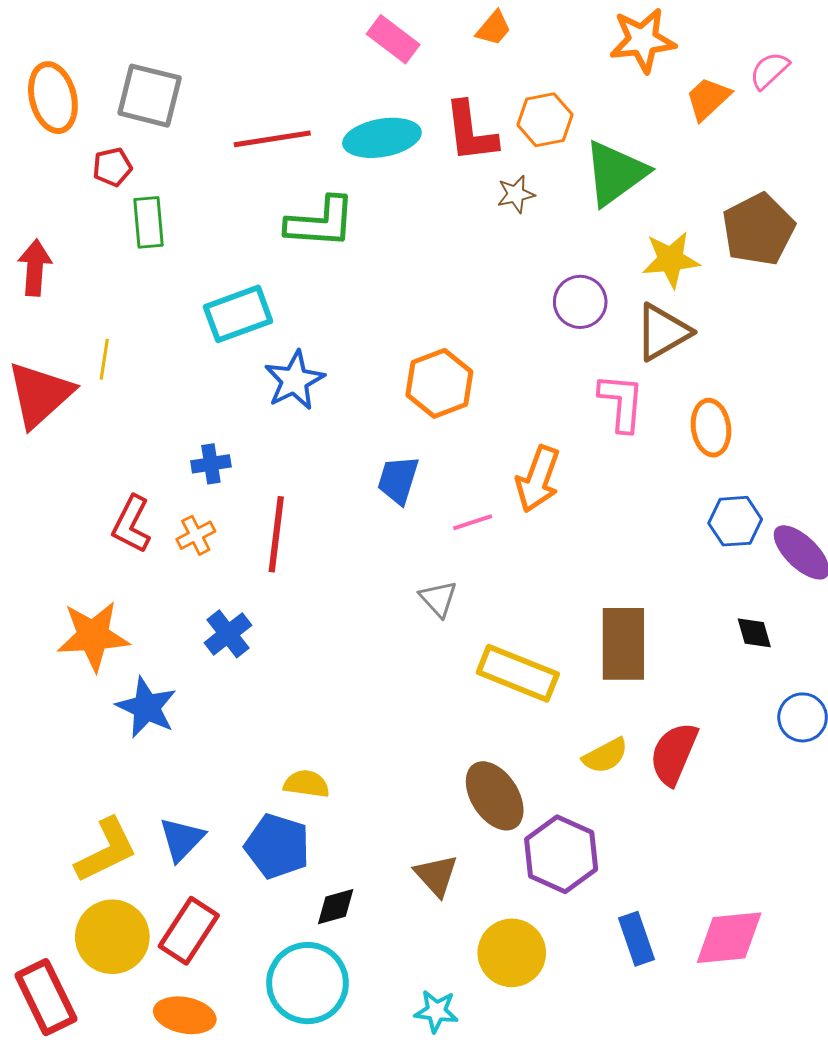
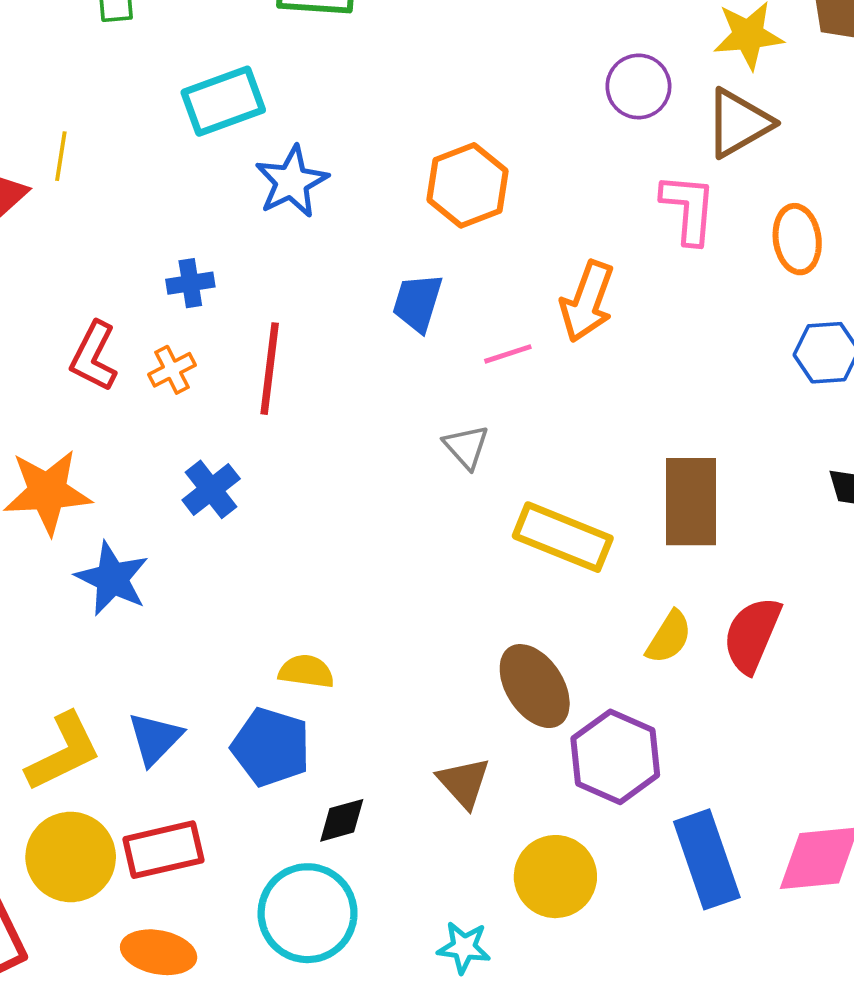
yellow semicircle: (605, 756) -> (669, 637), turned -30
red rectangle: (189, 931) -> (163, 850), turned 44
blue rectangle: (637, 939) -> (707, 859), size x1.5

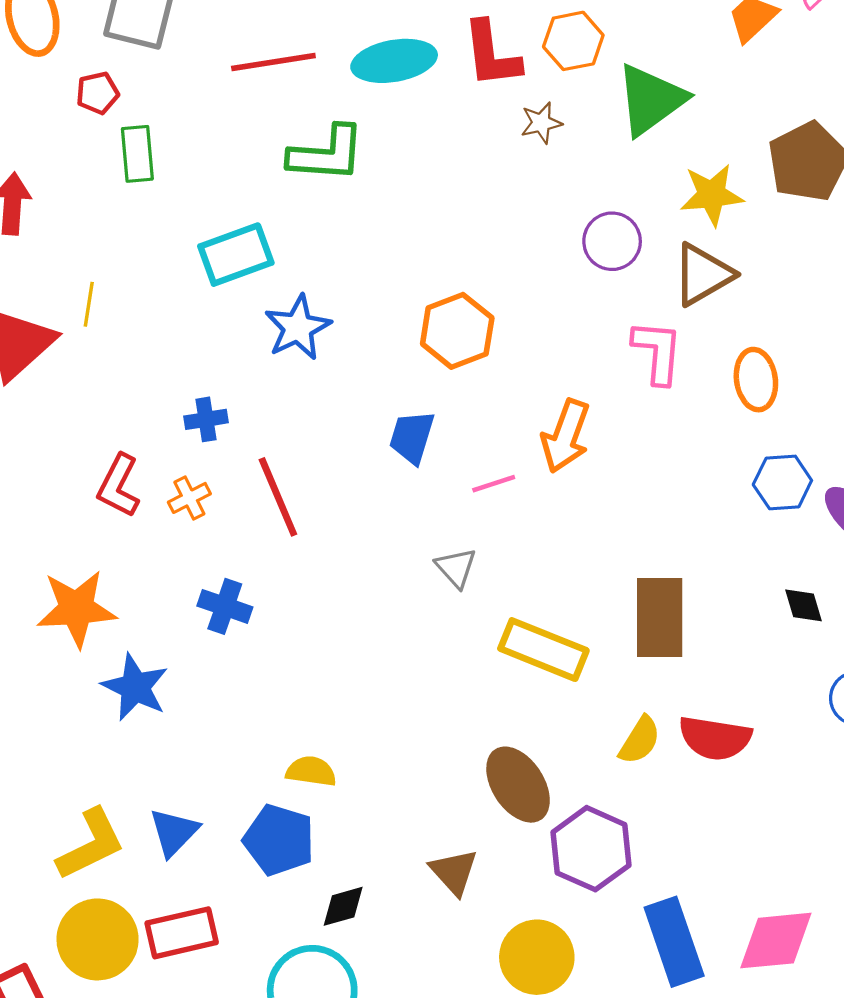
red line: (270, 369) -> (278, 497), turned -30
blue cross: (211, 489) -> (225, 606), turned -33
red semicircle: (752, 635) -> (715, 738), turned -104

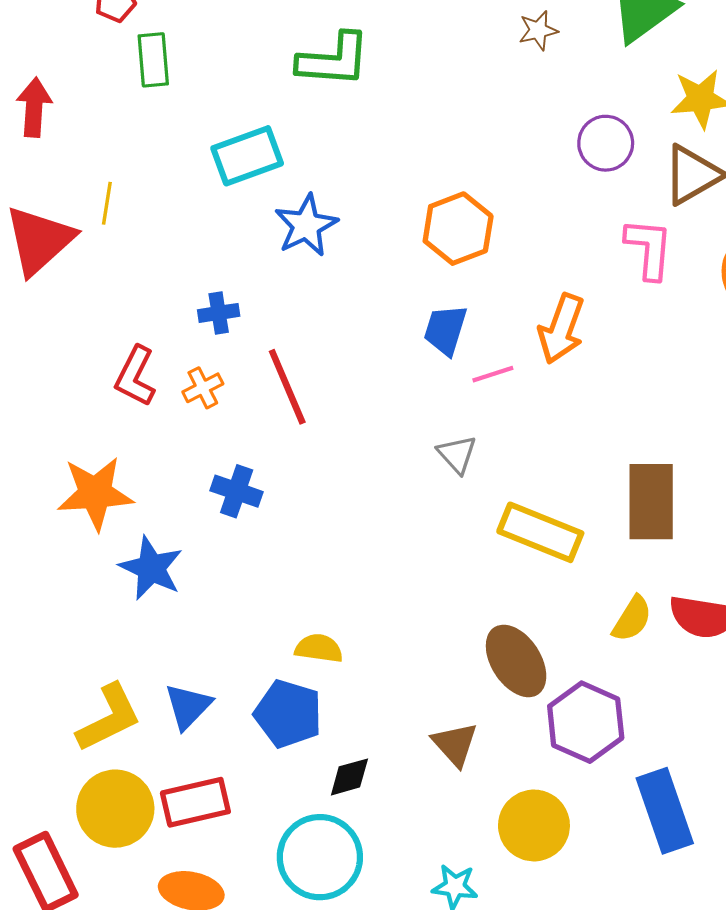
blue trapezoid: (412, 437) -> (445, 330), moved

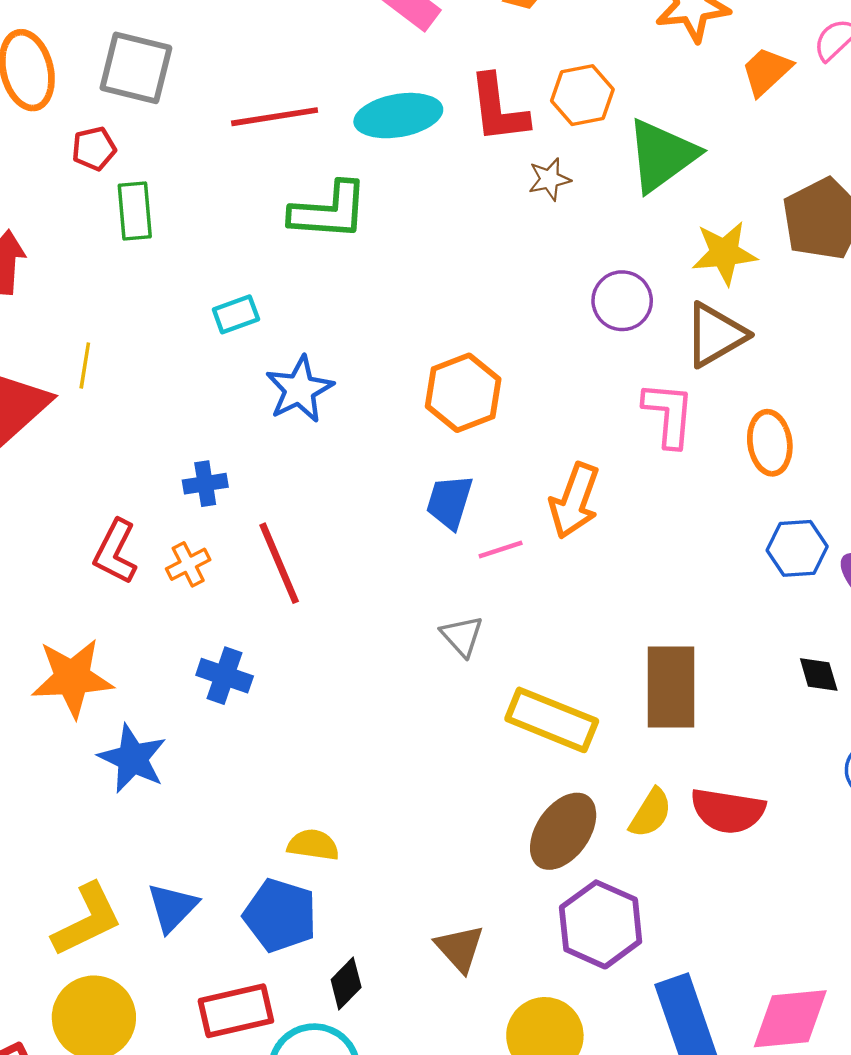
cyan rectangle: (247, 156) -> (236, 314), size x0.6
brown ellipse: (516, 661) -> (563, 831), moved, turned 68
black diamond: (349, 777) -> (346, 983), turned -30
red rectangle: (195, 802) -> (236, 1011), moved

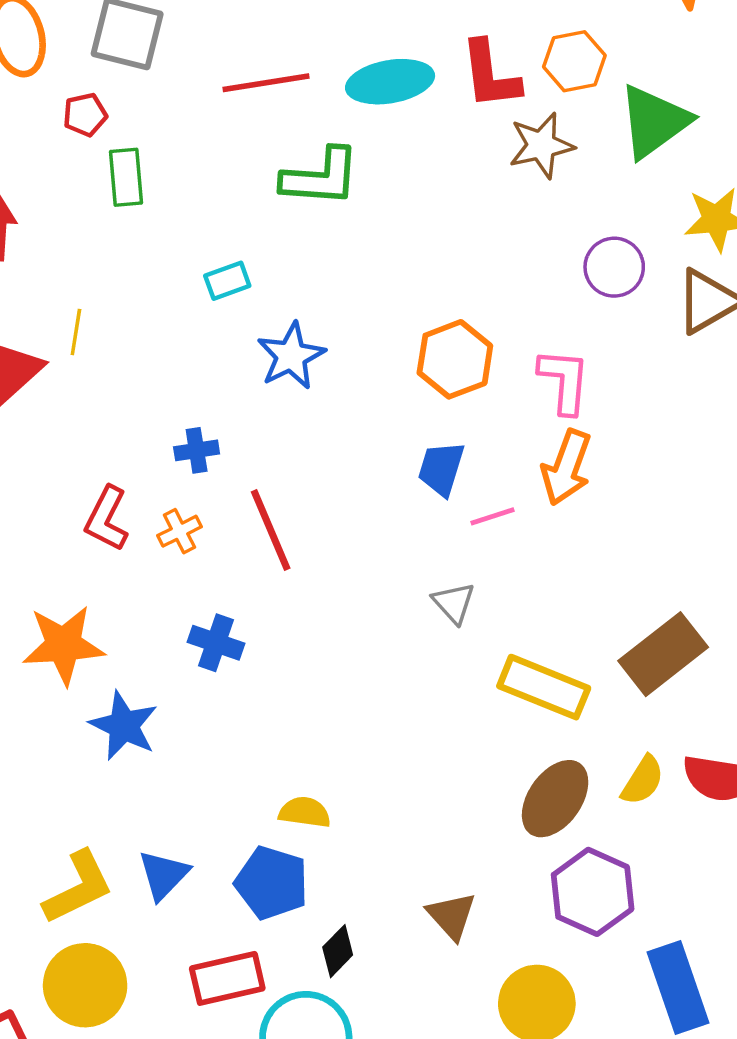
brown star: (549, 179) -> (541, 145), size x1.5
pink L-shape: (669, 414) -> (564, 381), moved
brown rectangle: (671, 687) -> (663, 654), turned 52

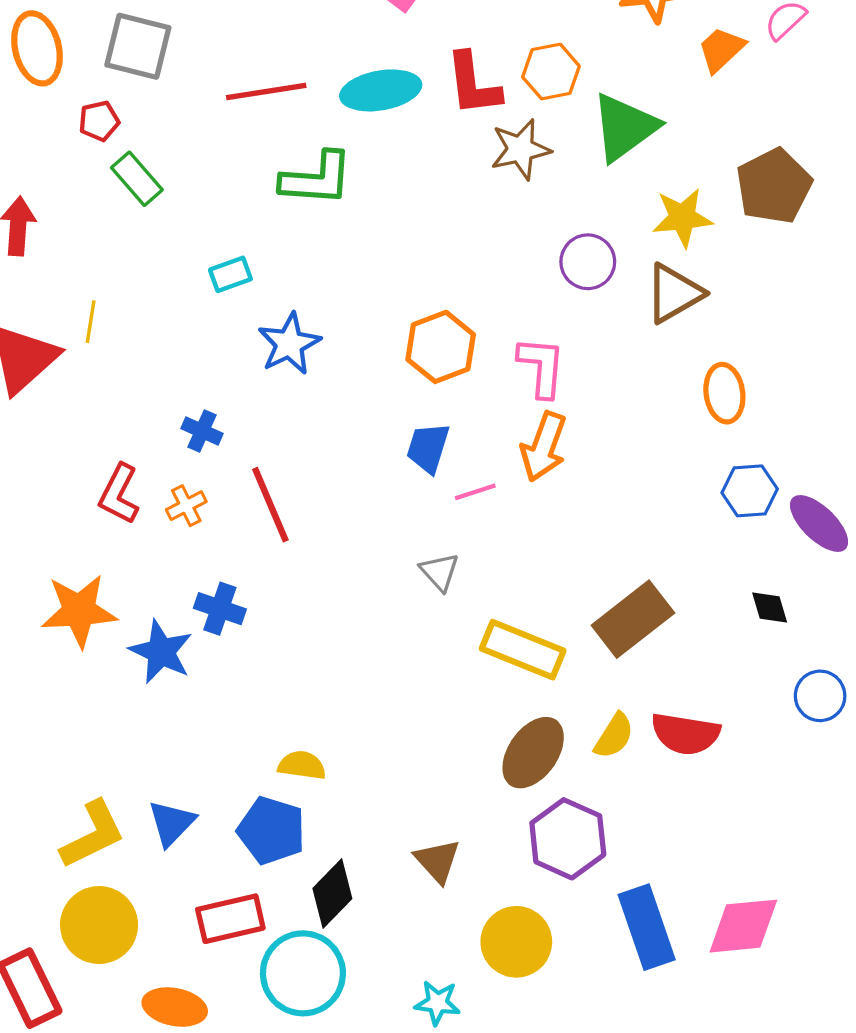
green rectangle: (126, 177) -> (137, 179), turned -36
blue cross: (197, 450) -> (202, 431), turned 33
blue star: (124, 726) -> (161, 652), moved
black diamond: (338, 951) -> (332, 893), size x1.4

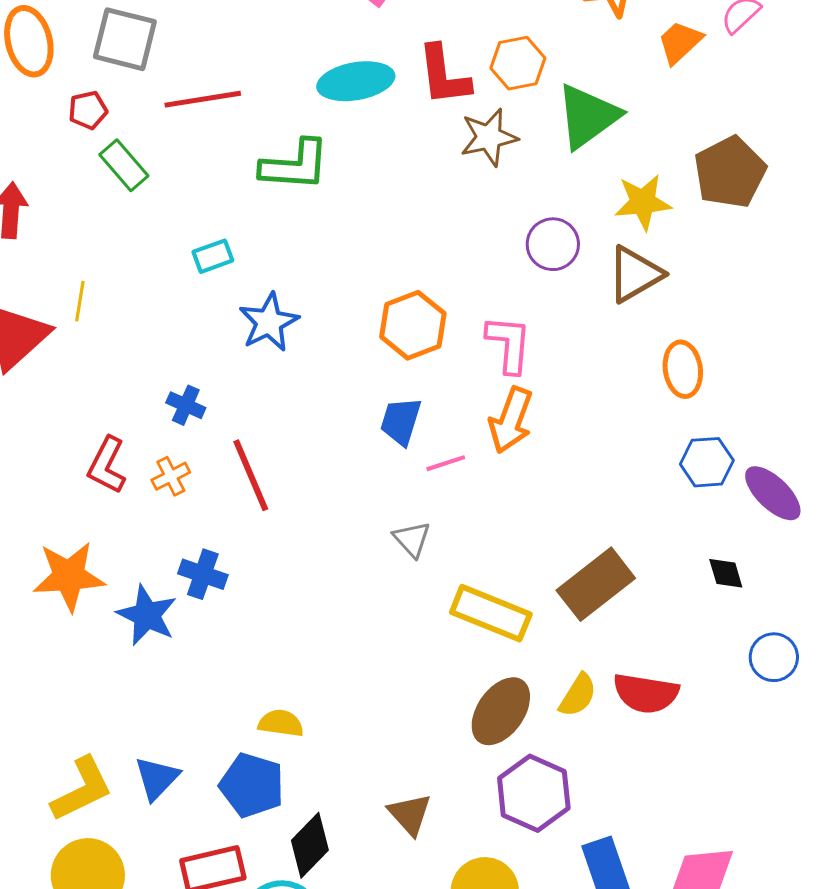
red line: (266, 91) -> (203, 99), moved

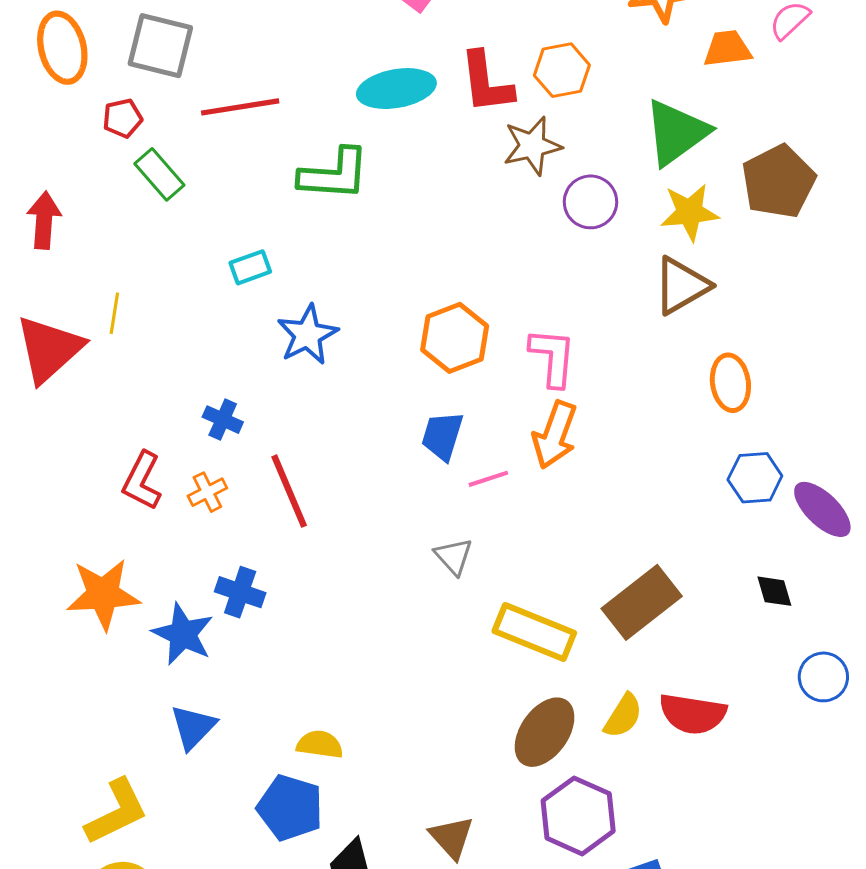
orange trapezoid: (680, 42) -> (727, 49), turned 36
green triangle: (588, 116) -> (676, 132), moved
purple circle: (553, 244) -> (590, 202), moved
blue triangle: (157, 778) -> (193, 727), moved

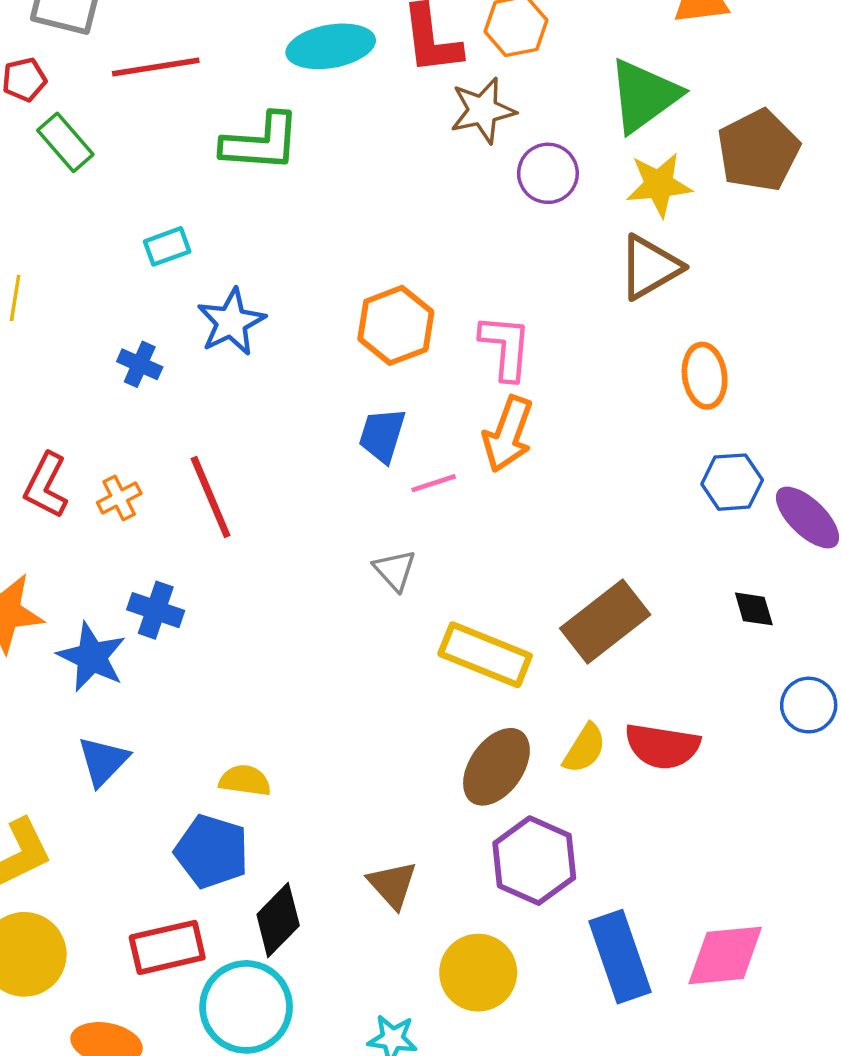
blue cross: (223, 420) -> (140, 364), moved

